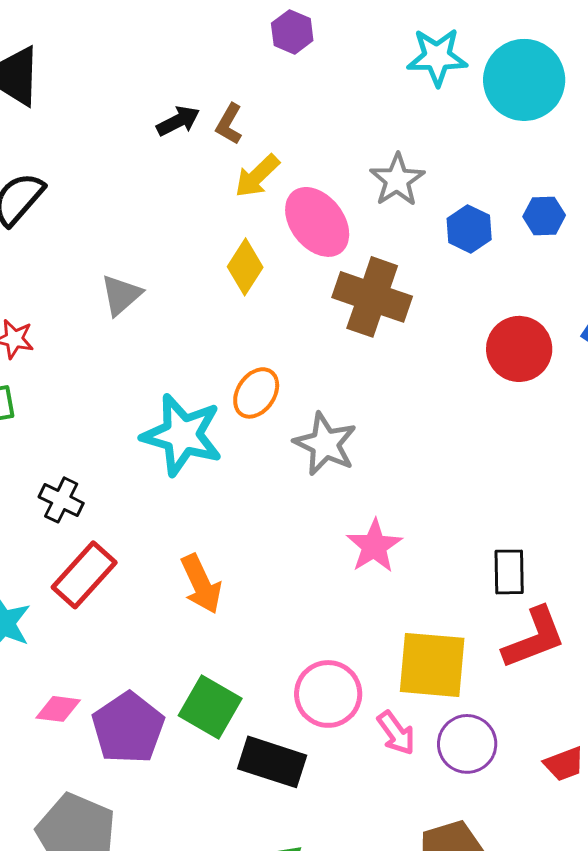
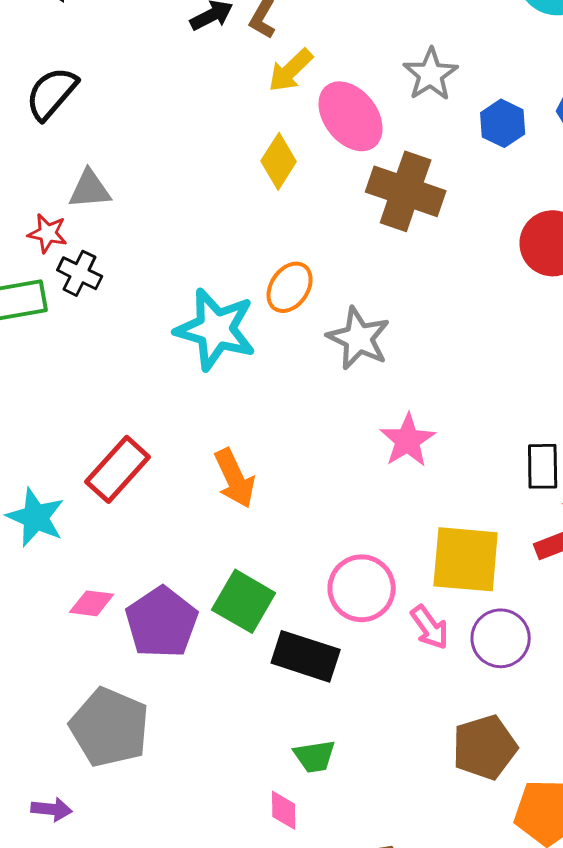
gray triangle: (121, 295) -> (90, 189), moved, turned 36
black cross: (61, 500) -> (80, 273), moved

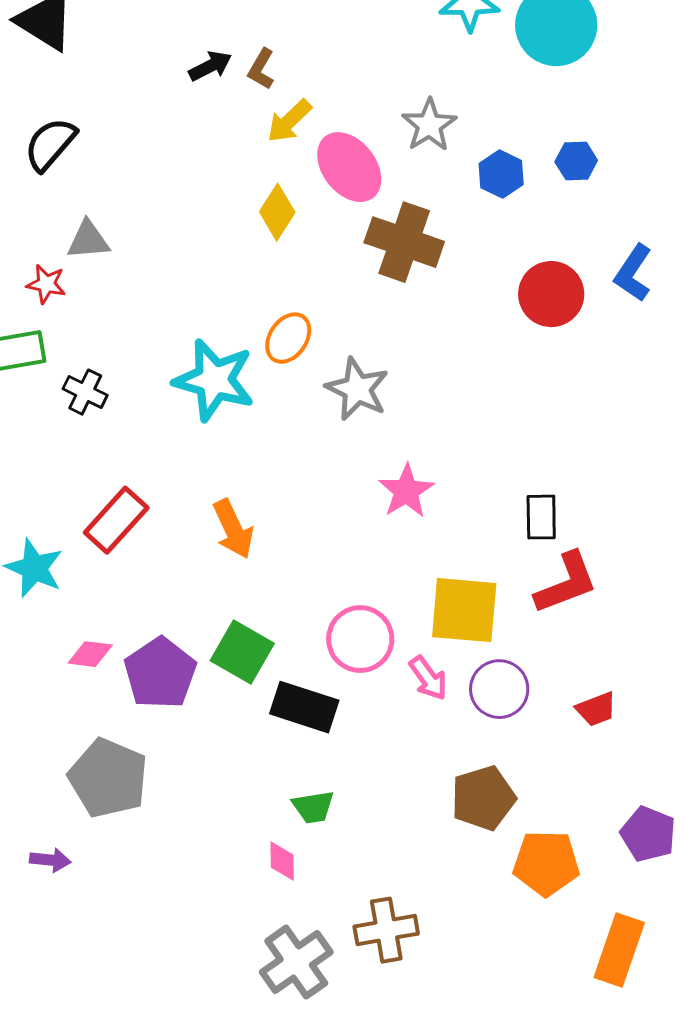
black cross: (80, 273) -> (85, 392), moved

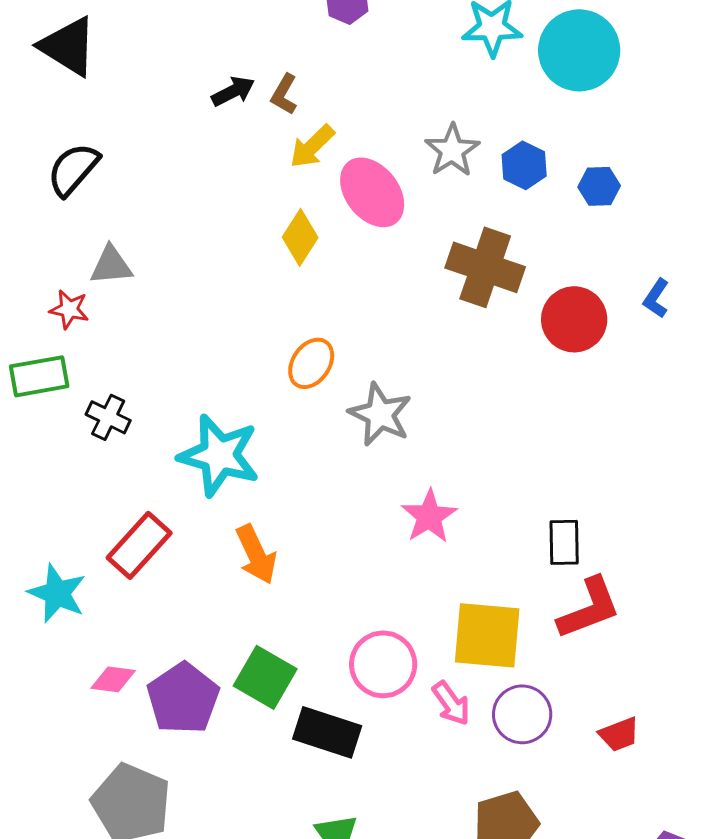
blue hexagon: (501, 174) -> (524, 165), moved
brown cross: (404, 242) -> (485, 267), moved
blue L-shape: (633, 273) -> (656, 298), size x0.7
cyan star: (214, 380) -> (219, 455), moved

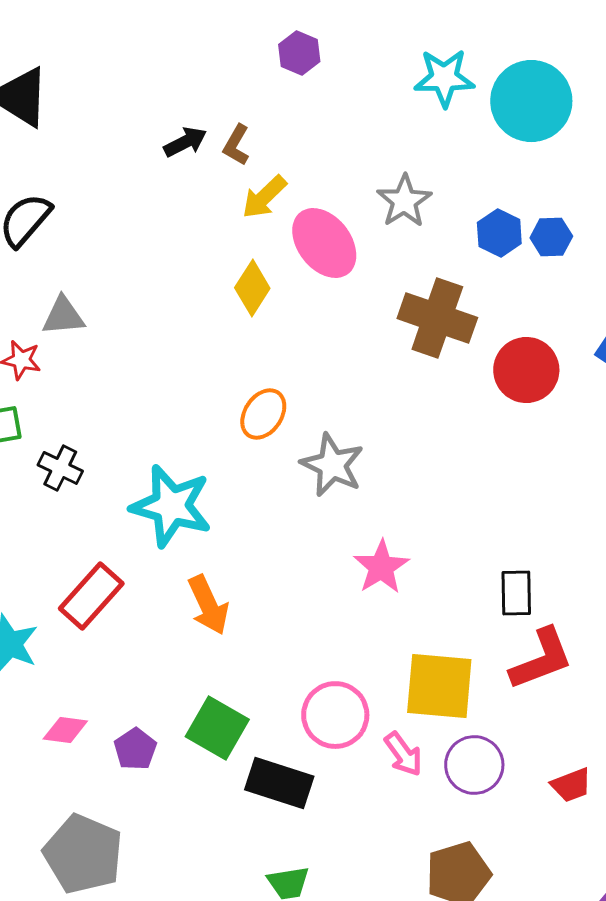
blue hexagon: (524, 165) -> (499, 233), moved
purple pentagon: (183, 698) -> (135, 749), size x0.6

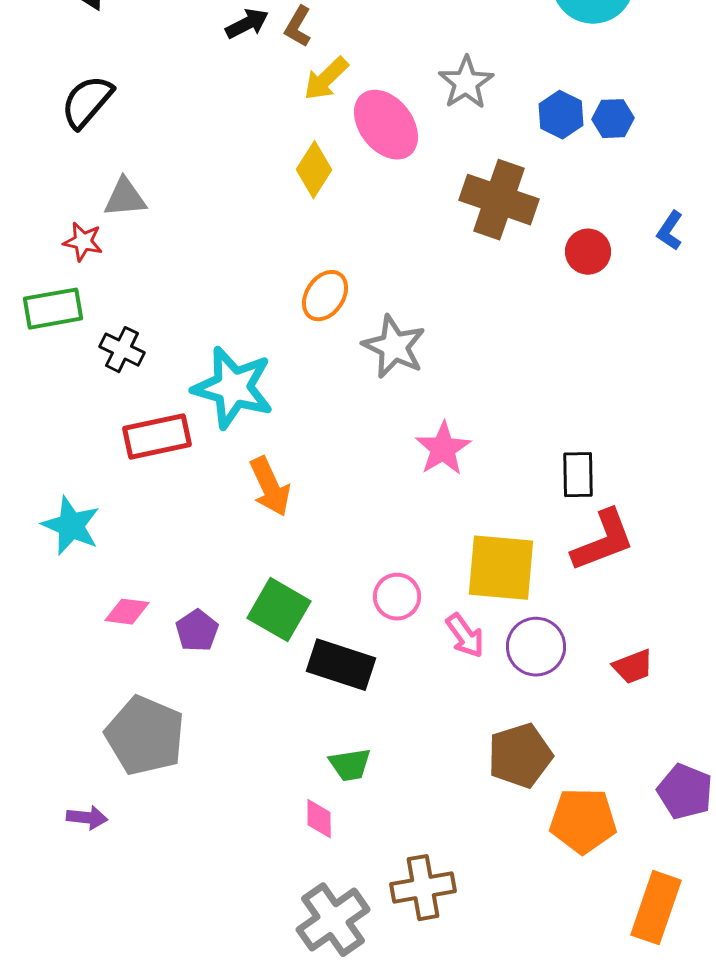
red circle: (526, 370) -> (588, 252), size x0.7
red rectangle: (91, 596) -> (157, 437), moved, turned 36
pink circle: (335, 715) -> (397, 597), size x0.7

